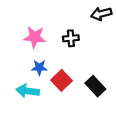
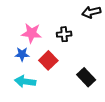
blue star: (39, 68) -> (22, 54), moved
red square: (62, 80) -> (48, 60), moved

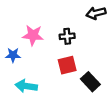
blue star: (22, 54) -> (13, 55), moved
red square: (48, 60) -> (67, 65), moved, turned 30

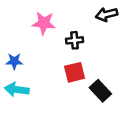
pink star: (33, 35) -> (44, 23), moved
cyan arrow: (26, 86) -> (17, 90), moved

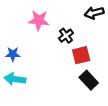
black cross: (75, 40) -> (66, 36), turned -32
red square: (75, 72) -> (81, 55), moved

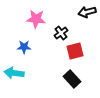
blue star: (13, 54) -> (24, 47), moved
black rectangle: (89, 80) -> (72, 79), moved

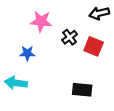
red square: (75, 51) -> (94, 46), moved, turned 36
black rectangle: (72, 79) -> (82, 90), turned -42

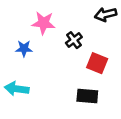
red square: (94, 46) -> (97, 63), moved
blue star: (27, 53) -> (24, 49), moved

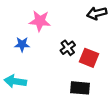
black cross: (74, 40) -> (68, 48), moved

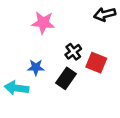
blue star: (22, 44) -> (36, 67), moved
black rectangle: (80, 88) -> (66, 78), moved, turned -60

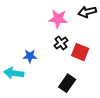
pink star: (43, 23) -> (58, 19), moved
black rectangle: (66, 78) -> (67, 83), moved

